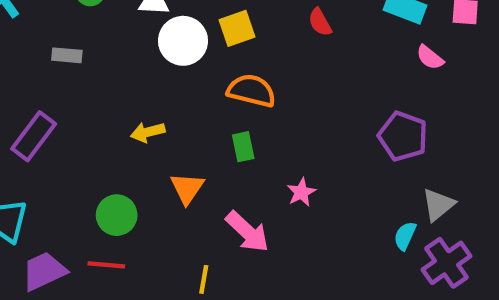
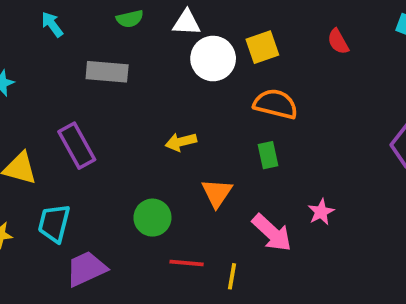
gray rectangle: (67, 55) -> (107, 72), size x1.5
purple rectangle: (34, 136) -> (77, 146), turned -66
pink star: (301, 192) -> (321, 212), moved
red line: (106, 265) -> (187, 263), moved

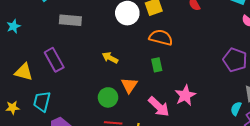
yellow arrow: (181, 142) -> (110, 58), turned 42
pink star: (321, 212) -> (185, 95), size x1.5
green circle: (152, 218) -> (108, 97), moved

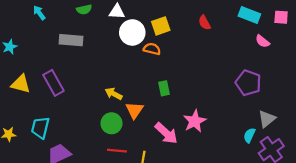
orange semicircle: (161, 37) -> (152, 49), moved, size x0.7
yellow arrow: (110, 58) -> (114, 94), moved
yellow triangle: (24, 72) -> (21, 84), moved

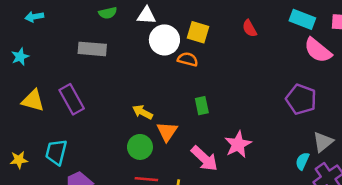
cyan arrow: (39, 13) -> (34, 17), moved, turned -64
yellow square: (161, 26) -> (198, 32), turned 36
pink semicircle: (262, 41) -> (318, 50), size x1.6

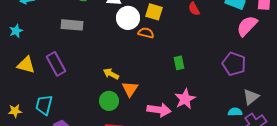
pink semicircle: (318, 50) -> (247, 26), turned 95
green rectangle: (202, 106) -> (179, 63), moved
pink arrow: (204, 159) -> (159, 110), turned -35
cyan semicircle: (302, 161) -> (235, 112), turned 64

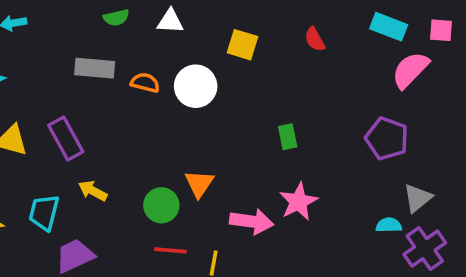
white circle: (128, 18) -> (196, 86), moved
orange semicircle: (146, 33) -> (145, 83), moved
yellow arrow: (111, 74) -> (93, 191), moved

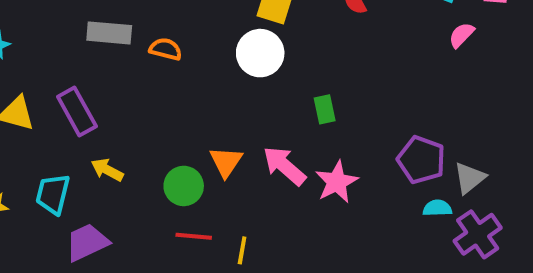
pink semicircle: (410, 70) -> (461, 35), size x0.6
white circle: (196, 86) -> (260, 53), moved
purple pentagon: (387, 139) -> (421, 160), moved
pink arrow: (252, 222) -> (284, 166), moved, turned -147

